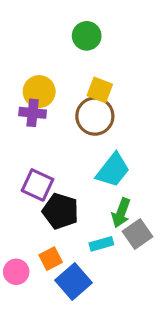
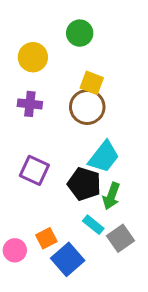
yellow circle: (39, 92) -> (33, 57), moved
black pentagon: (60, 211) -> (84, 184), moved
gray square: (137, 234) -> (120, 238), moved
cyan rectangle: (101, 244) -> (93, 225), turned 55

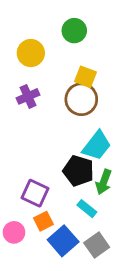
purple cross: (30, 104) -> (28, 96), turned -30
purple square: (34, 170) -> (35, 193), moved
gray square: (120, 238) -> (97, 245), moved

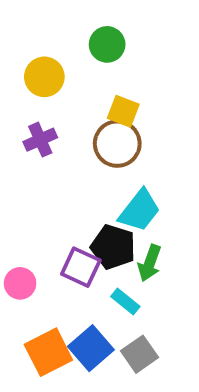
purple square: (35, 193) -> (81, 267), moved
orange square: (43, 221) -> (48, 352), moved, size x1.6
pink circle: (14, 232) -> (20, 283), moved

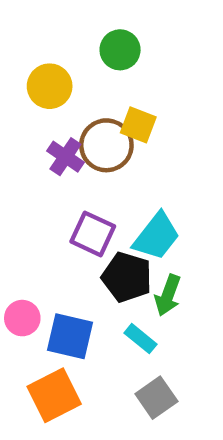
purple cross: (40, 140) -> (65, 157), moved, turned -32
brown circle: (117, 144) -> (106, 145), moved
purple square: (81, 267) -> (93, 234), moved
blue square: (91, 348) -> (70, 336), moved, turned -36

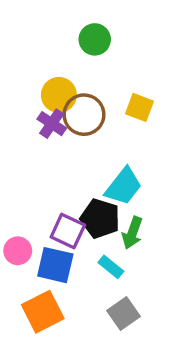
yellow circle: (50, 86) -> (59, 95), moved
yellow square: (138, 125) -> (140, 107), moved
purple square: (93, 234) -> (68, 231), moved

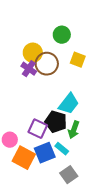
green circle: (95, 39) -> (62, 35), moved
blue square: (55, 265) -> (45, 153), moved, turned -35
orange square: (43, 312) -> (24, 158), moved, turned -35

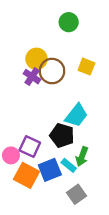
green circle: (62, 35) -> (69, 22), moved
purple square: (38, 129) -> (30, 147), moved
green arrow: (74, 130) -> (82, 157), moved

